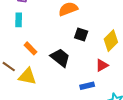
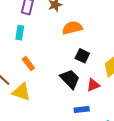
black trapezoid: (60, 58) -> (70, 79), moved
red triangle: (102, 65) -> (93, 85), moved

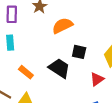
black trapezoid: (70, 79) -> (59, 68), moved

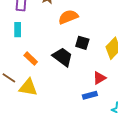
red triangle: (97, 79) -> (99, 78), moved

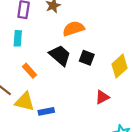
black trapezoid: (63, 57) -> (60, 55), moved
blue rectangle: (90, 95) -> (46, 111), moved

